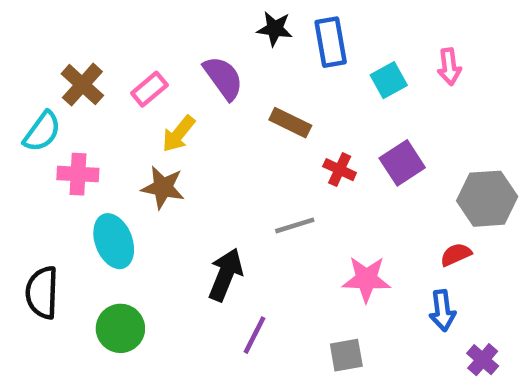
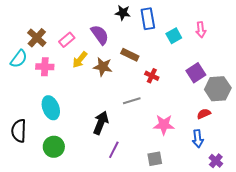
purple square: (402, 163) -> (196, 73), moved
pink cross: (78, 174) -> (45, 67), moved
brown star: (163, 187) -> (103, 67), moved

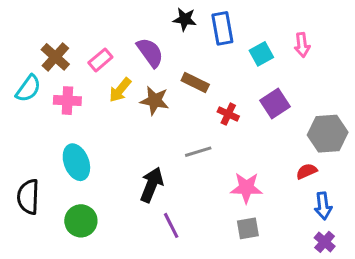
purple square: (196, 73) -> (275, 104), moved
blue arrow: (198, 139) -> (323, 206), moved
purple line: (114, 150) -> (171, 225), turned -54
gray square: (155, 159) -> (248, 228), moved

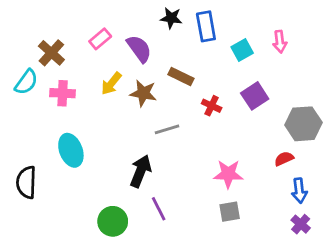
pink rectangle: (100, 60) -> (100, 39), moved
gray line: (198, 152) -> (167, 129), moved
green circle: (81, 221) -> (113, 221), moved

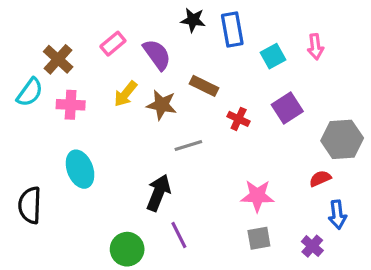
purple cross: (301, 224) -> (312, 246), moved

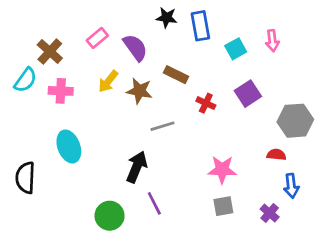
red semicircle: (320, 179) -> (276, 155), turned 30

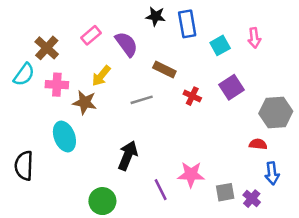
brown star: (139, 91) -> (85, 102), moved
gray line: (162, 126) -> (142, 100), moved
pink star: (222, 170) -> (191, 174), moved
purple line: (154, 203) -> (161, 190), moved
gray square: (223, 206) -> (225, 192), moved

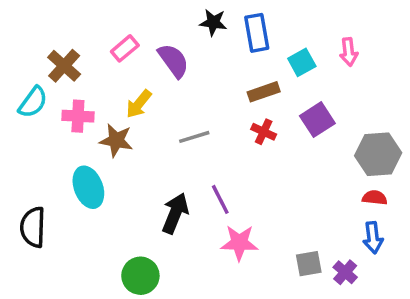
brown rectangle: (164, 69) -> (264, 92), moved, turned -45
red semicircle: (258, 144) -> (375, 198), moved
pink star: (191, 174) -> (239, 243), moved
purple line: (161, 190) -> (220, 199), moved

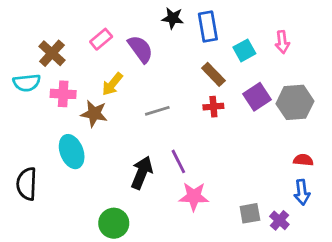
brown rectangle: (264, 92) -> (213, 74), turned 65
cyan semicircle: (33, 102) -> (27, 83), turned 48
red cross: (264, 132) -> (213, 107), turned -30
gray hexagon: (378, 154) -> (295, 102), moved

